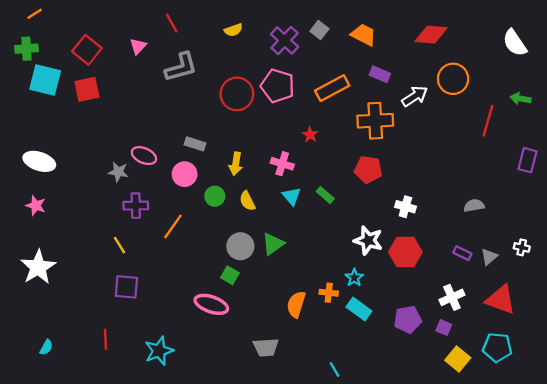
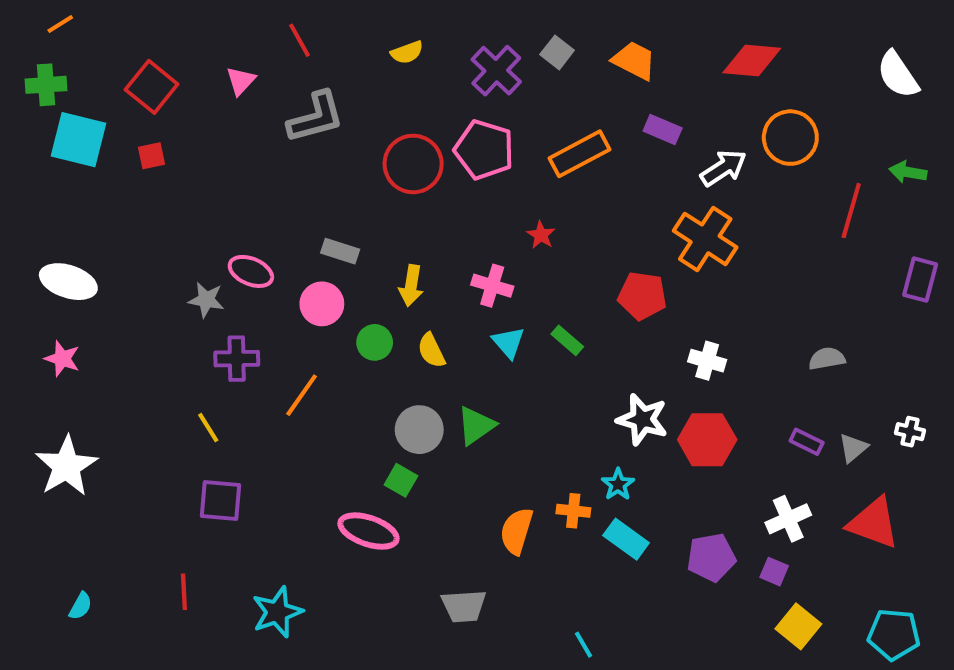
red square: (87, 89) -> (152, 156), size x0.6
orange cross: (375, 121) -> (705, 239), moved, turned 36
cyan pentagon: (497, 347) -> (894, 634), moved

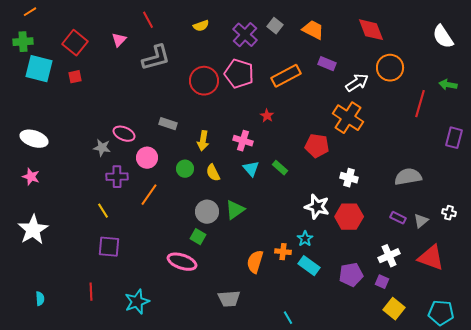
red diamond: (752, 61) -> (371, 30), turned 64
pink circle: (322, 304) -> (147, 158), moved
gray semicircle: (827, 359) -> (408, 177), size x1.5
cyan semicircle: (81, 606) -> (40, 299), turned -32

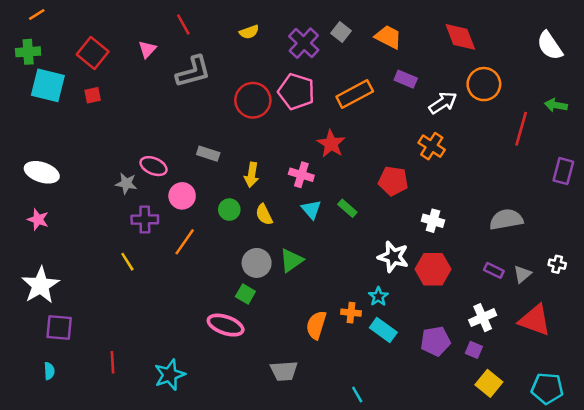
red star: (267, 116) -> (331, 144), size x1.6
orange cross: (348, 118) -> (432, 146), size x0.7
purple square: (109, 247) -> (59, 328), moved

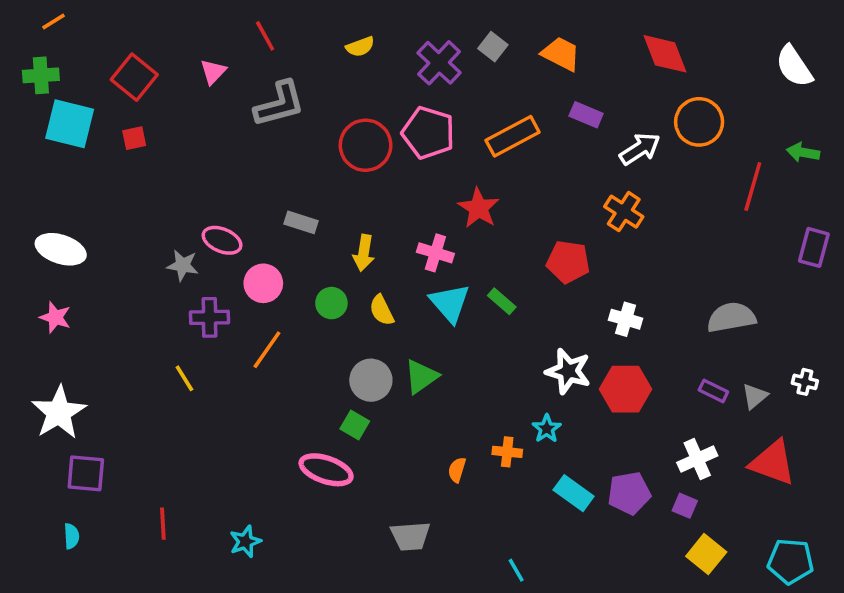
cyan triangle: (311, 210) -> (450, 303), size x1.4
orange semicircle: (316, 325) -> (457, 470), size x0.6
cyan rectangle: (383, 330) -> (574, 493), moved
cyan star: (170, 375) -> (245, 542), size x0.7

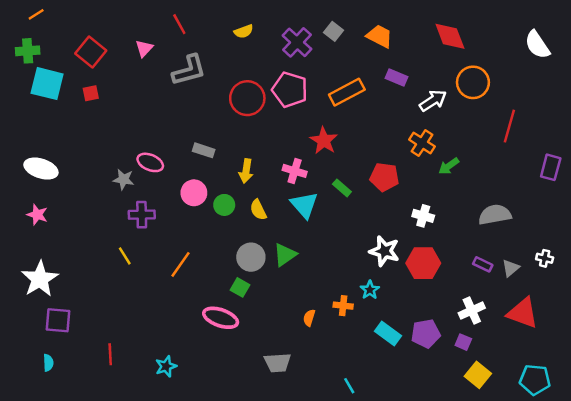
green arrow: (803, 152) -> (449, 166), moved, turned -45
pink circle: (263, 283) -> (194, 193), moved
green rectangle: (502, 301) -> (342, 188), moved
orange line: (267, 350) -> (181, 264), moved

